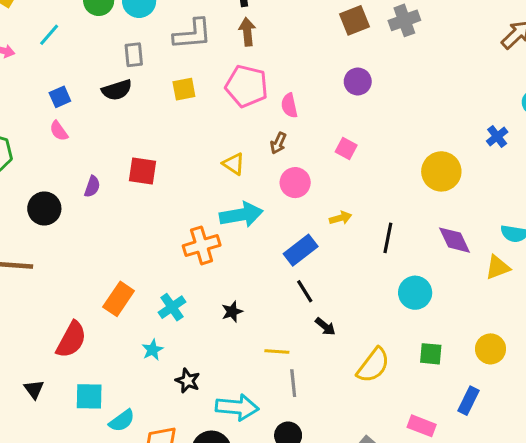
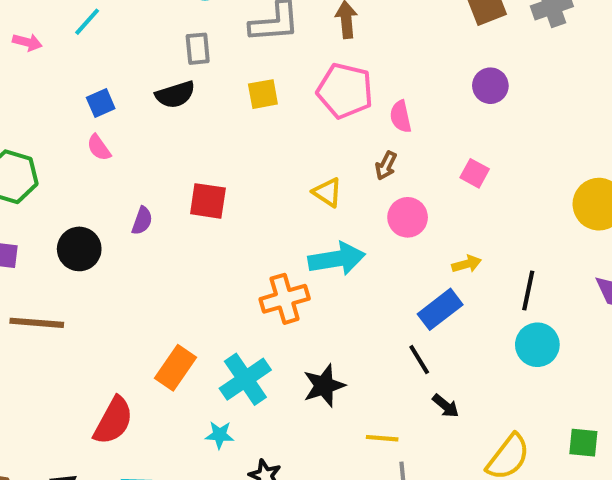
blue rectangle: (301, 250) -> (440, 309), moved
cyan circle: (415, 293) -> (537, 345), moved
cyan cross: (172, 307) -> (245, 379), size x1.4
black star: (232, 312) -> (324, 386), size x1.5
cyan star: (153, 350) -> (220, 435), turned 30

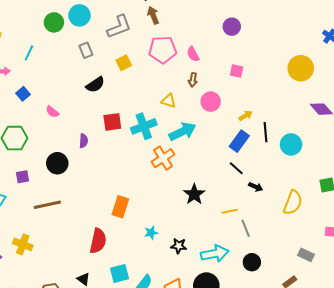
black semicircle: (175, 95) -> (95, 85), moved
blue square: (101, 103) -> (23, 94), moved
black line: (528, 291) -> (266, 132), moved
cyan cross: (245, 379) -> (144, 126), moved, turned 30

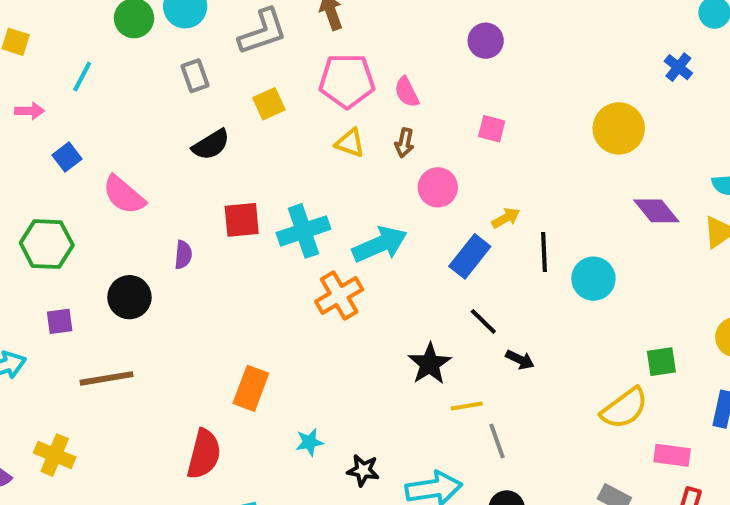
yellow triangle: (169, 101) -> (350, 143), moved
pink semicircle: (52, 112) -> (124, 195), size x1.6
blue rectangle: (239, 141) -> (470, 256), moved
black star: (194, 194) -> (430, 364), moved
yellow semicircle: (293, 203) -> (624, 408), moved, turned 30

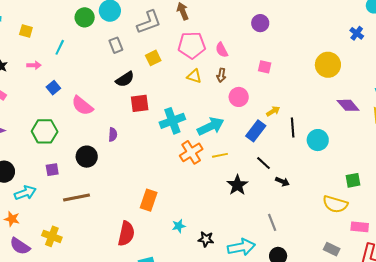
red square: (242, 220) -> (140, 103), moved
yellow line: (467, 406) -> (220, 155), moved
yellow semicircle: (624, 408) -> (335, 204), turned 55

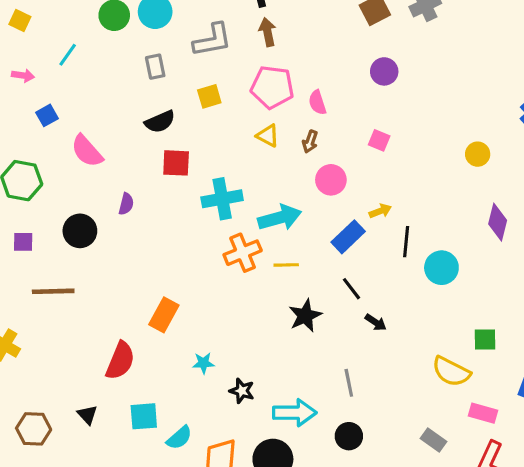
yellow circle: (328, 65) -> (478, 154), size x0.6
purple diamond: (348, 105) -> (498, 222), turned 45

